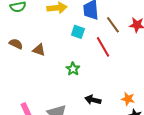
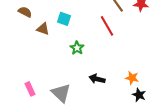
cyan square: (78, 32) -> (64, 19), moved
brown semicircle: (16, 44) -> (25, 12), moved

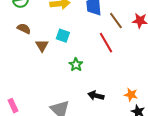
brown triangle: (43, 29) -> (42, 46), turned 40
pink rectangle: (30, 89) -> (13, 106), moved

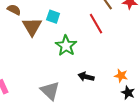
brown triangle: (42, 46) -> (32, 27), size x1.5
green star: (76, 65) -> (66, 46), size x1.5

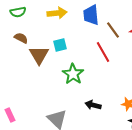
cyan square: (53, 17) -> (60, 45), turned -32

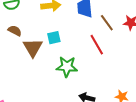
green star: (73, 74) -> (67, 67), turned -30

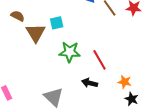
red line: (97, 45) -> (100, 60), moved

